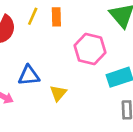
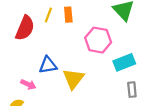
yellow triangle: (58, 93) -> (73, 79), size x1.5

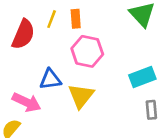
pink hexagon: (98, 40) -> (87, 51), moved
pink arrow: (28, 84) -> (27, 102), size x1.5

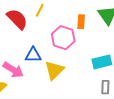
orange rectangle: (76, 19) -> (81, 22), moved
red semicircle: (23, 34) -> (17, 19), turned -75

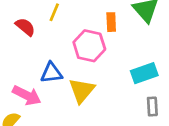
red semicircle: (17, 19) -> (25, 27), size x0.7

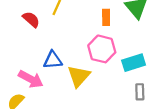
pink hexagon: (89, 46) -> (102, 49), moved

